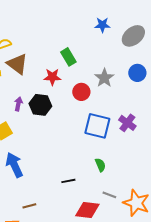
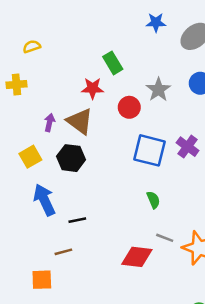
brown triangle: (17, 64) -> (80, 121), moved
black hexagon: (40, 105) -> (71, 158), moved
black line: (68, 181) -> (77, 220), moved

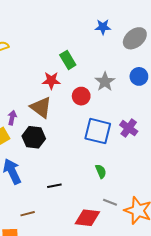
purple arrow: (49, 123) -> (12, 118), moved
black line: (77, 220) -> (54, 186), moved

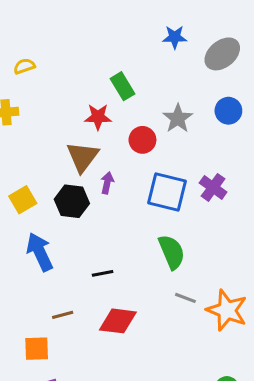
brown triangle: (41, 107) -> (83, 157), turned 30
purple arrow: (12, 118) -> (107, 183), moved
green semicircle: (101, 171) -> (172, 252), size x1.6
red diamond: (87, 218) -> (118, 321), moved

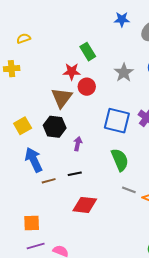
red circle: (142, 140) -> (87, 87), moved
purple arrow: (107, 183) -> (78, 144), moved
brown line: (63, 315) -> (49, 181), moved

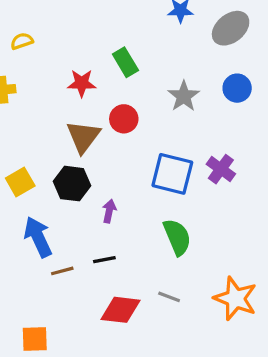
red star: (72, 72) -> (82, 83), moved
gray line: (129, 190) -> (169, 297), moved

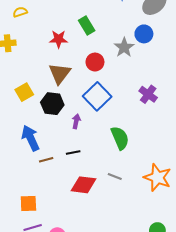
blue circle: (237, 88) -> (144, 34), moved
red circle: (124, 119) -> (95, 62), moved
blue square: (172, 174) -> (97, 96), moved, turned 32
yellow square: (20, 182) -> (24, 92), moved

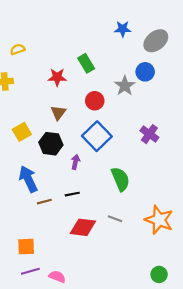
brown triangle: (60, 73) -> (58, 113), size x0.7

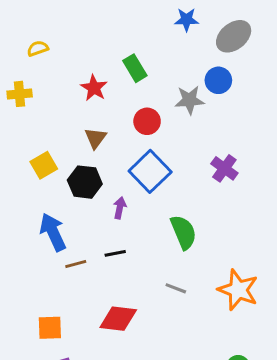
red star: (57, 77) -> (94, 88), turned 30
gray star: (125, 86) -> (190, 100), turned 30
red diamond: (83, 227) -> (118, 319), moved

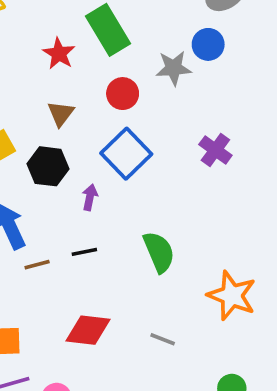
green rectangle: (135, 68) -> (108, 30), size x1.5
green semicircle: (183, 232) -> (159, 252), moved
gray line: (176, 288) -> (163, 339), moved

